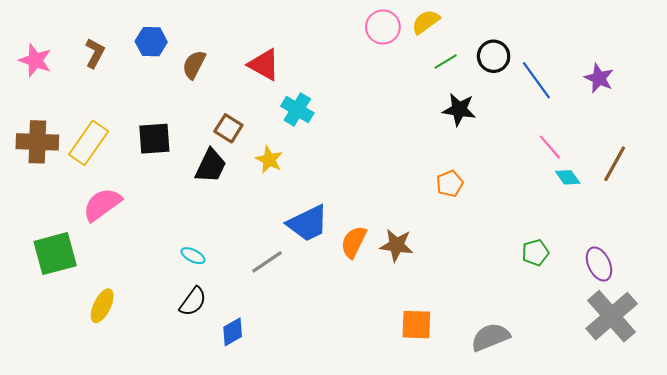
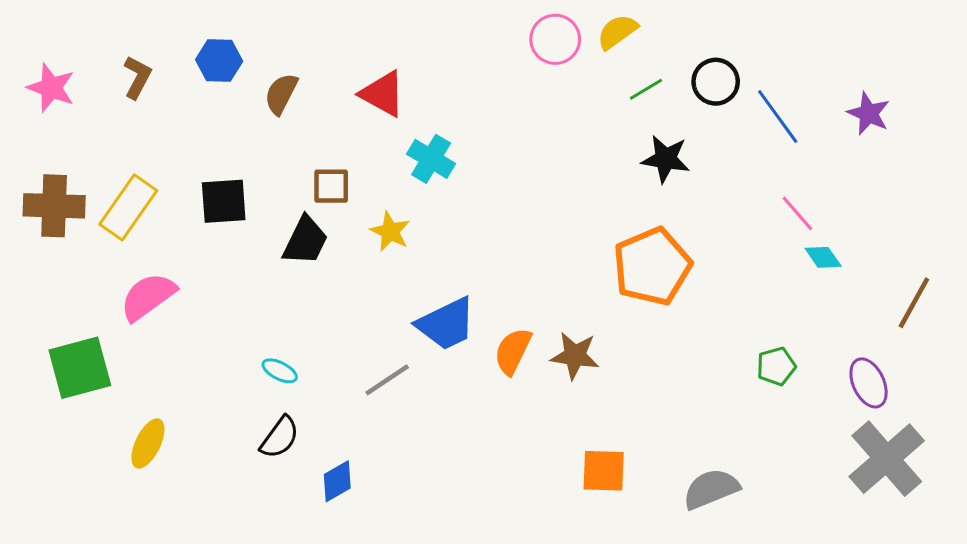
brown square: (228, 128) -> (331, 186), turned -32
brown line: (615, 164) -> (914, 303), moved
orange pentagon: (450, 184) -> (652, 266), size x2.0

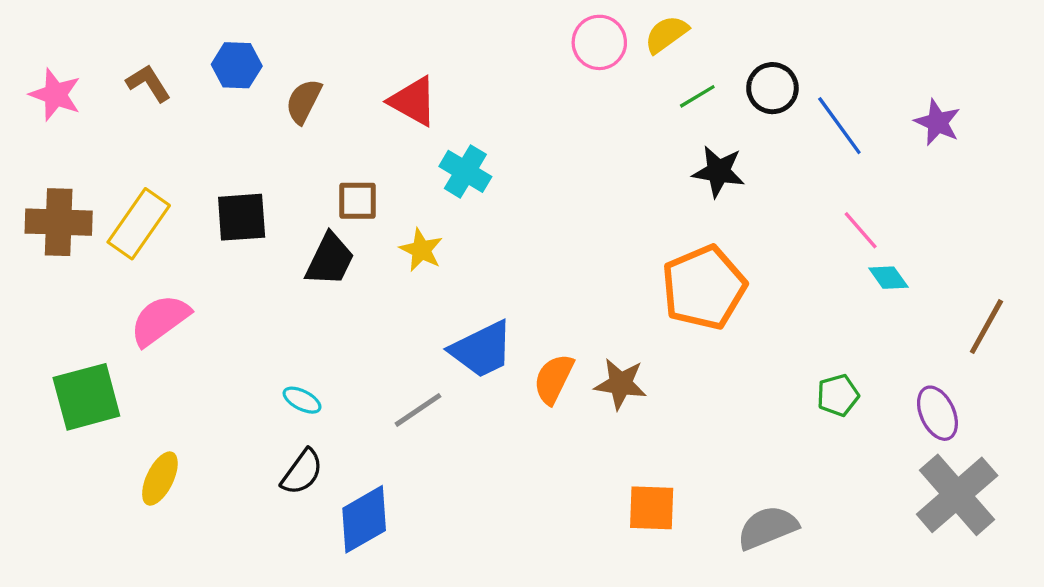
brown L-shape: (137, 77) -> (148, 83), turned -60
blue diamond: (337, 481) -> (364, 519), size x1.5

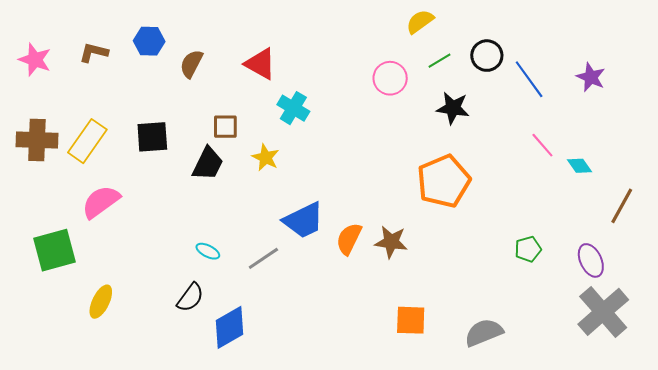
pink circle: (599, 42) -> (390, 78), moved
brown L-shape: (148, 83) -> (94, 52), turned -44
cyan diamond: (888, 278) -> (580, 166), moved
cyan ellipse: (302, 400) -> (208, 251), moved

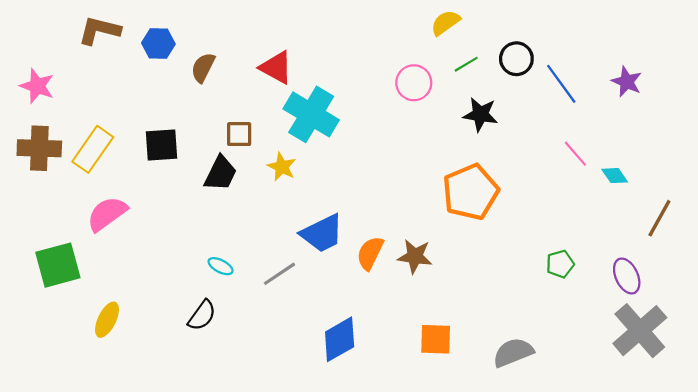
brown L-shape: (94, 52) -> (99, 30), moved, size x1.4
pink star: (35, 60) -> (37, 86), moved
cyan cross: (293, 108) -> (311, 114), size x1.6
blue diamond: (229, 327) -> (340, 339), moved

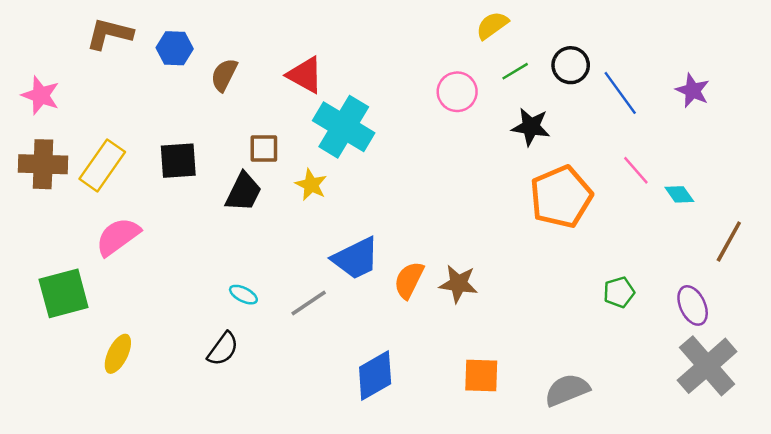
orange pentagon: (471, 192) -> (561, 197), moved

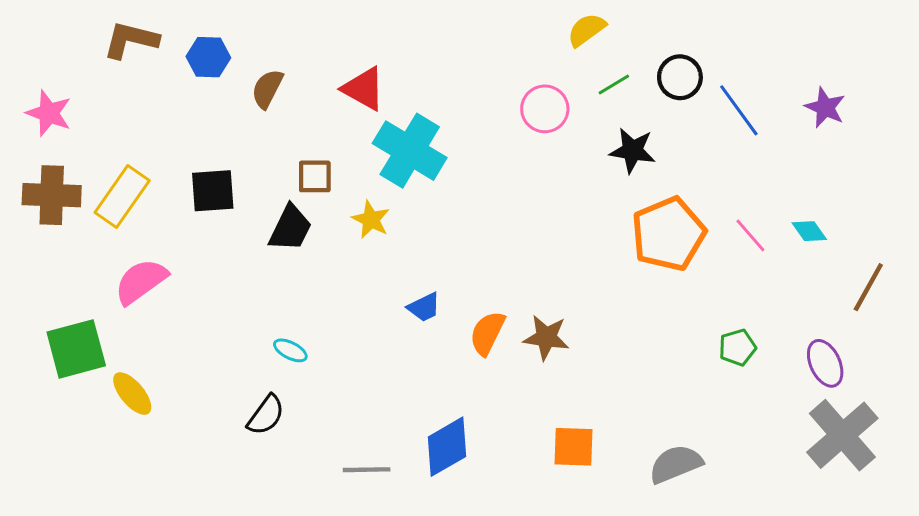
pink line: (636, 170) -> (750, 235), moved
blue trapezoid: (356, 258) -> (424, 307), size x0.6
gray line: (309, 303) -> (367, 470), moved, turned 33
yellow ellipse: (118, 354) -> (132, 394), moved, turned -66

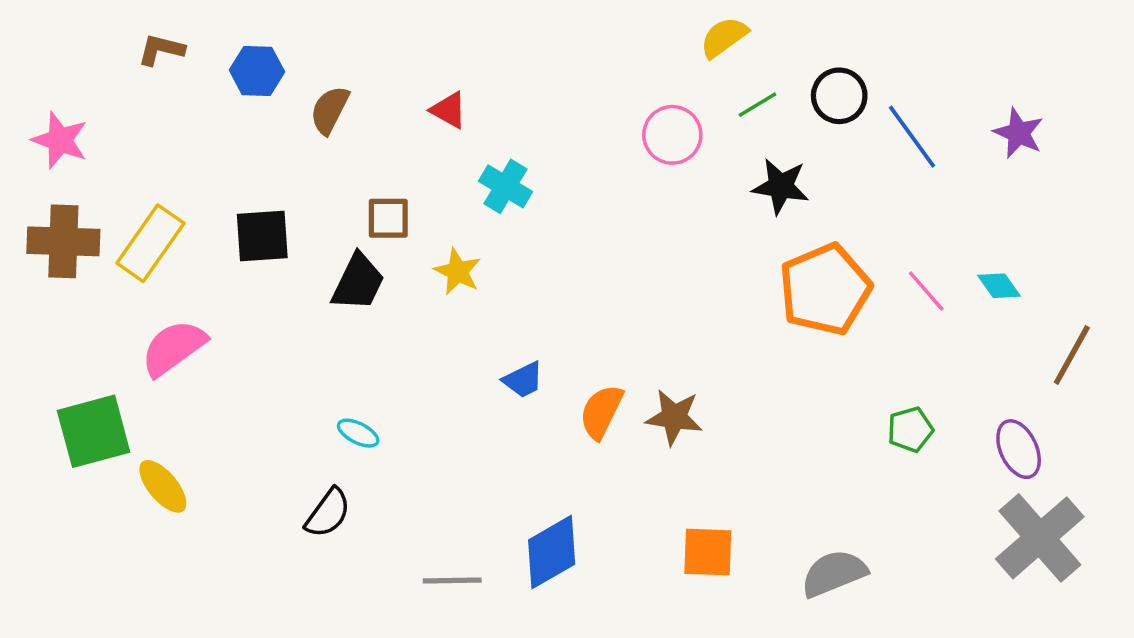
brown L-shape: (131, 40) -> (161, 50), size x0.7
red triangle: (364, 89) -> (449, 110), size x0.7
cyan cross: (410, 151) -> (505, 186), size x0.6

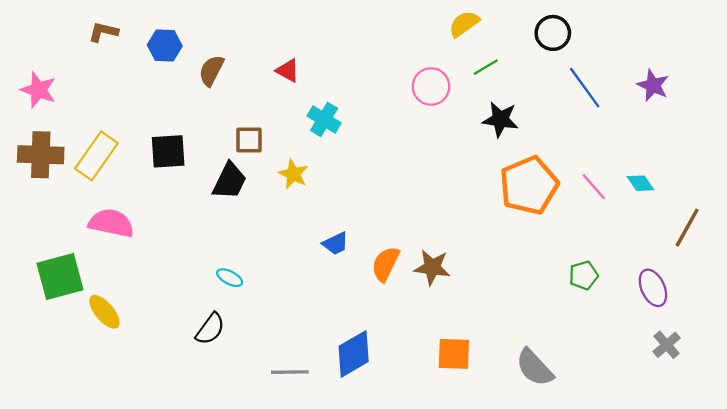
black circle: (839, 96) -> (553, 33), moved
pink semicircle: (173, 348) -> (111, 223), turned 48
gray cross: (1040, 538) -> (667, 345), size x0.5
gray semicircle: (834, 573) -> (535, 368), turned -111

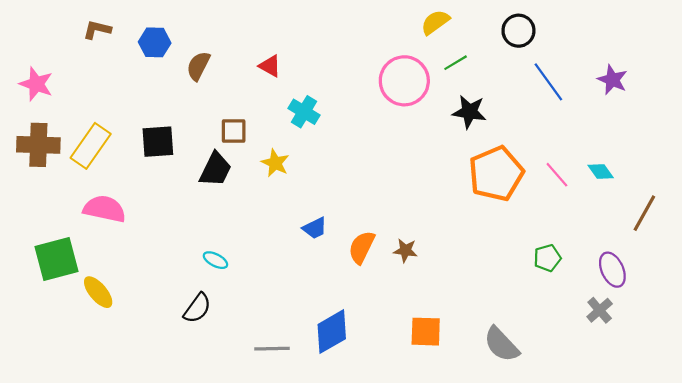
pink circle: (431, 86) -> (404, 81), size x1.4
brown star: (432, 267) -> (405, 250), size x0.7
gray cross: (667, 345) -> (600, 310), moved

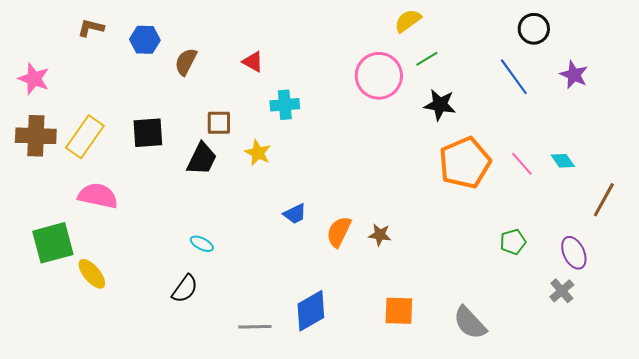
black circle: (518, 31) -> (534, 29), moved
cyan cross: (304, 112) -> (285, 105), turned -36

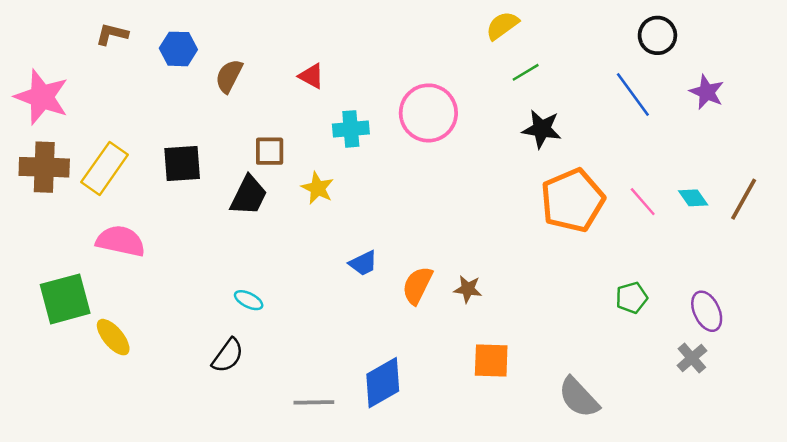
pink circle: (379, 76) -> (428, 113), moved
pink star: (34, 79) -> (42, 97), size x1.4
brown line: (604, 200) -> (744, 199), moved
orange square: (399, 311) -> (491, 360), moved

